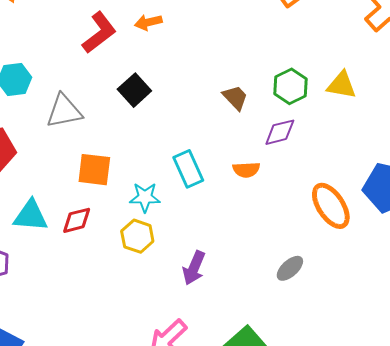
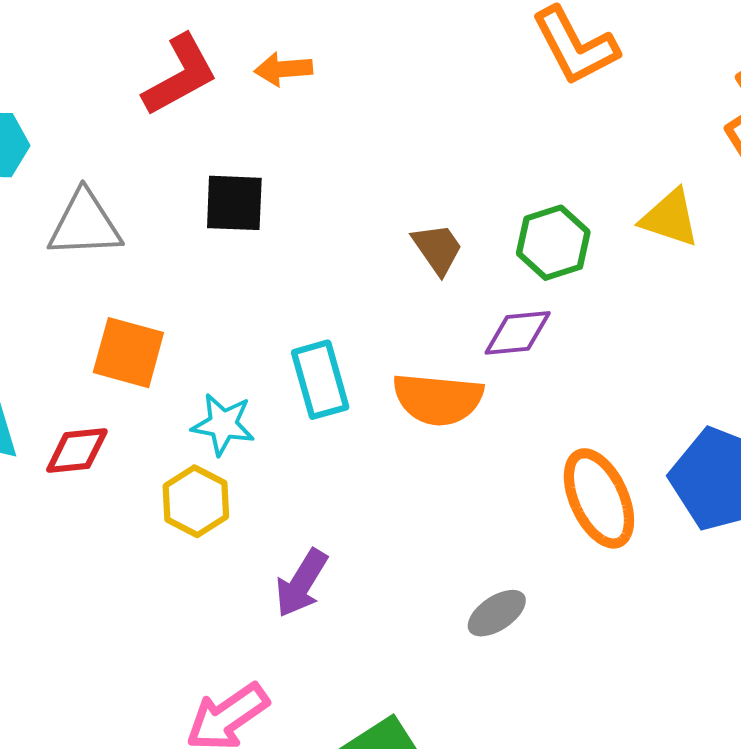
yellow triangle: (341, 85) -> (670, 218), moved
black square: (134, 90) -> (234, 203), turned 36
orange semicircle: (246, 170) -> (438, 399), size x1.6

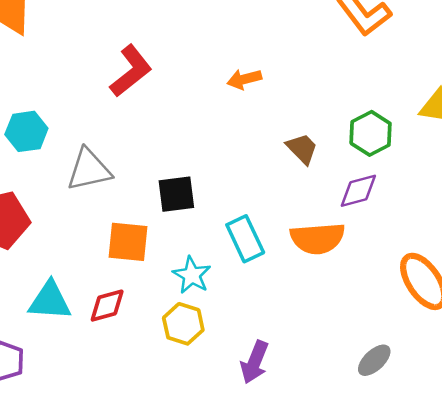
orange arrow: (283, 69) -> (244, 79), moved
black square: (234, 203) -> (176, 194), moved
cyan star: (223, 424) -> (192, 275), turned 30

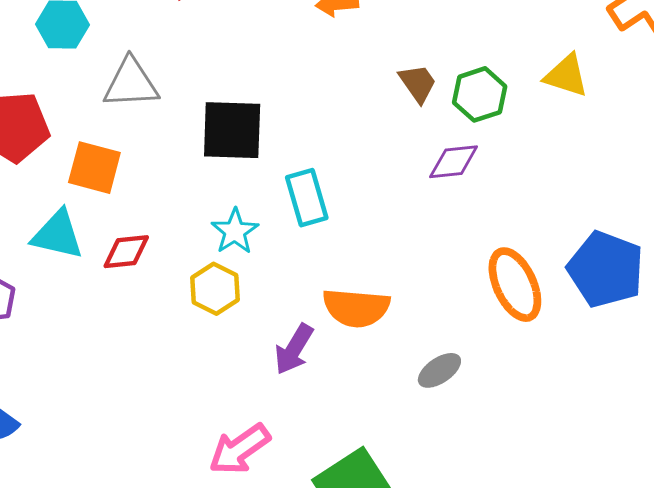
brown trapezoid: (302, 149) -> (418, 83), moved
black square: (176, 194) -> (232, 130), size x1.4
orange semicircle: (317, 238) -> (356, 308), moved
orange square: (128, 242) -> (94, 168), moved

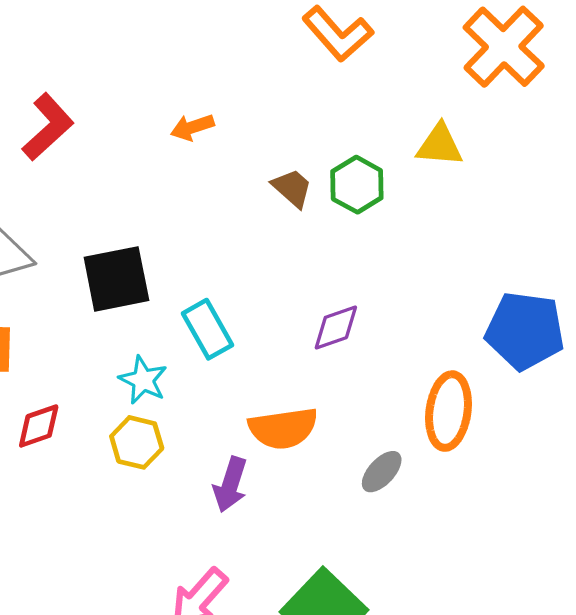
purple diamond: (454, 162) -> (336, 327), moved
orange ellipse: (515, 285) -> (449, 411), moved, turned 46

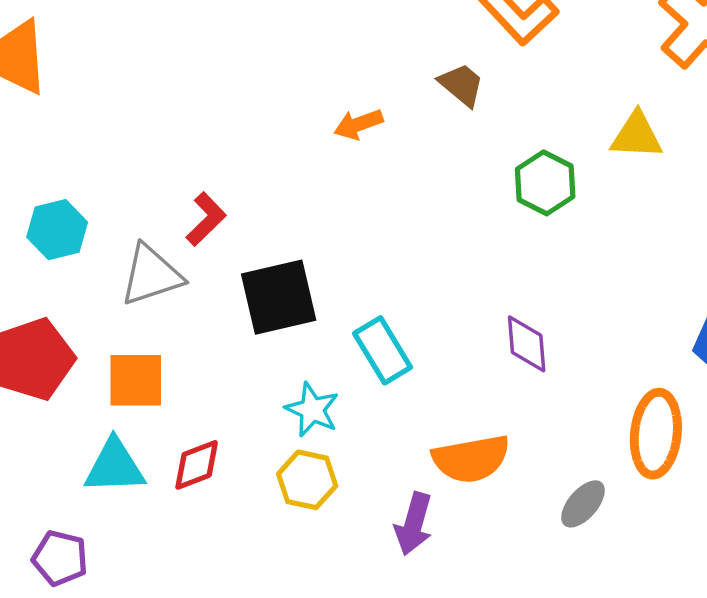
red L-shape: (48, 127) -> (206, 219), moved, size x0.7
brown trapezoid: (292, 188) -> (461, 85), moved
purple diamond: (336, 327) -> (527, 344), turned -74

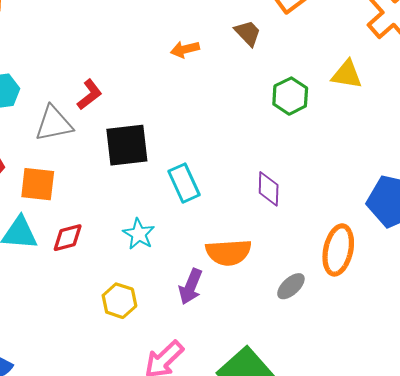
cyan star: (312, 410) -> (139, 234), moved
yellow hexagon: (307, 480) -> (119, 301), moved

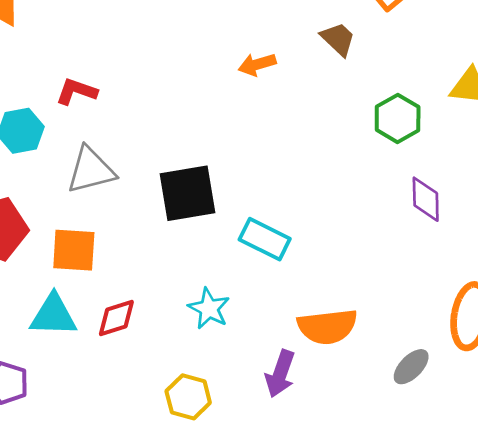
red L-shape: (90, 95) -> (76, 91), moved, turned -120
cyan rectangle: (184, 183) -> (265, 239), turned -36
purple diamond: (269, 189) -> (426, 199), moved

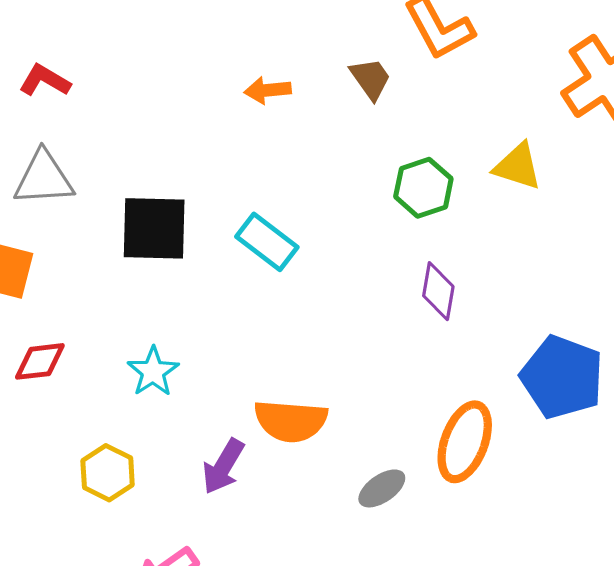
cyan rectangle: (265, 239) -> (267, 242), moved

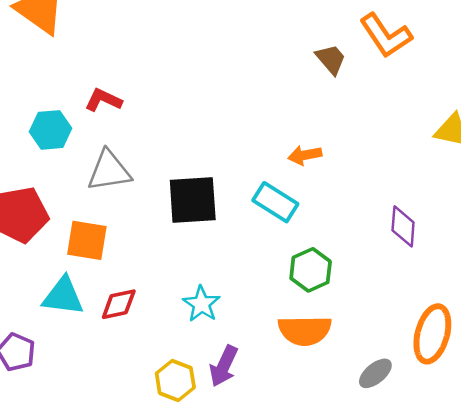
brown trapezoid: (371, 79) -> (331, 59), moved
orange arrow: (268, 90) -> (305, 155), moved
green hexagon: (423, 188) -> (311, 270), moved
purple arrow: (223, 466) -> (224, 366), moved

